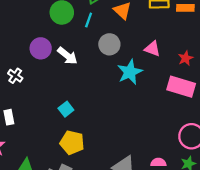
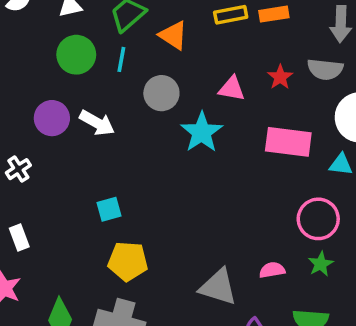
red star: (186, 58) -> (280, 77), moved
white cross: (15, 76) -> (18, 169), turned 32
cyan square: (66, 109) -> (109, 209), turned 32

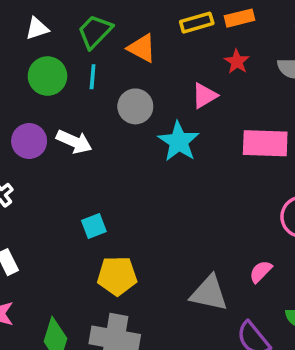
red star: (280, 77) -> (237, 62), moved
pink triangle: (232, 89) -> (204, 96), turned -36
pink semicircle: (272, 270) -> (261, 272), turned -30

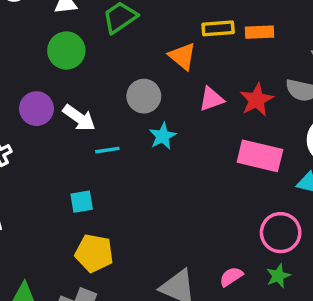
orange triangle: (142, 48) -> (182, 56), moved
red star: (237, 62) -> (257, 100), moved, size x1.4
cyan line: (93, 77) -> (107, 150), moved, turned 65
cyan star: (179, 141) -> (163, 136), moved, size x0.7

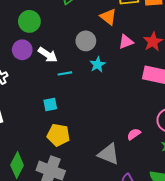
green circle: (66, 51) -> (29, 21), moved
pink semicircle: (231, 277) -> (134, 134), moved

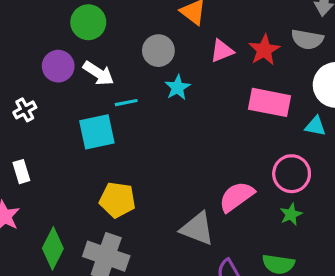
green circle: (29, 21) -> (88, 22), moved
cyan square: (50, 104) -> (97, 132), moved, size x1.6
pink semicircle: (134, 134) -> (237, 197), size x1.6

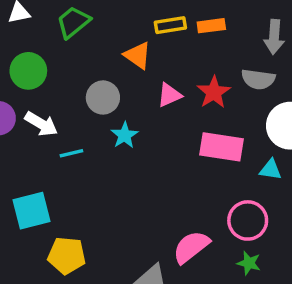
cyan square: (97, 132) -> (31, 211), moved
green star: (291, 214) -> (249, 263), turned -30

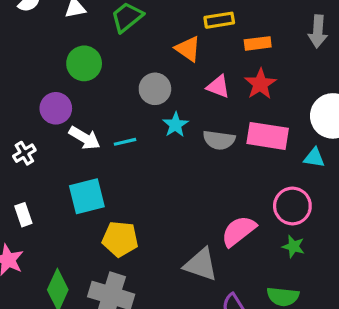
orange rectangle: (211, 26) -> (258, 43), moved
gray semicircle: (258, 79) -> (219, 140), moved
pink triangle: (169, 95) -> (218, 87), turned 45
white arrow: (41, 124) -> (85, 138), moved

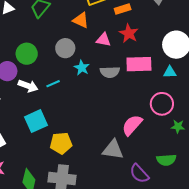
green circle: (84, 63) -> (27, 54), moved
green star: (293, 247) -> (178, 126), moved

